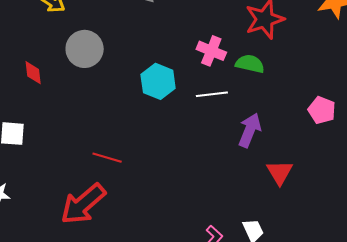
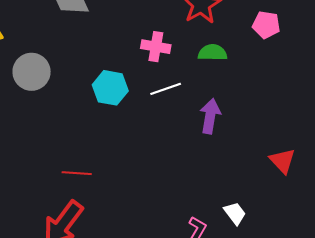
green semicircle: (250, 64) -> (213, 53), moved
pink pentagon: (322, 110) -> (266, 25), moved
red triangle: (280, 172) -> (282, 161), moved

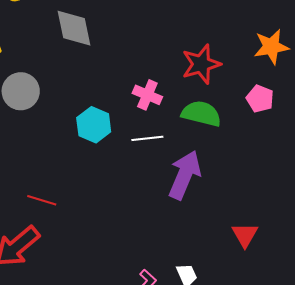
green semicircle: (213, 53) -> (201, 114), size x1.4
purple arrow: (210, 116) -> (185, 175), size x1.4

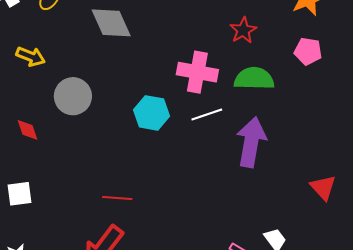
red star: (201, 64) -> (243, 30), size x0.7
pink cross: (147, 95) -> (197, 72), size x1.4

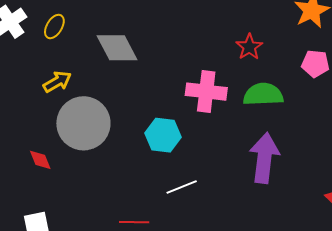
yellow arrow: (31, 56) -> (57, 82), moved, turned -48
gray circle: (73, 96) -> (83, 123), size x1.4
white line: (207, 115) -> (182, 187), moved

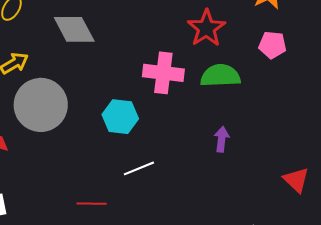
red star: (249, 47) -> (206, 28), size x1.4
purple arrow: (264, 158) -> (222, 139), size x0.5

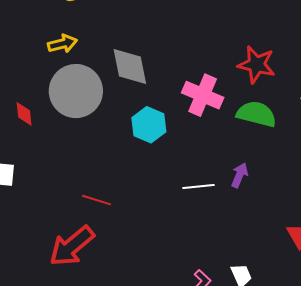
red star: (206, 28) -> (257, 65), turned 30
gray diamond: (74, 29) -> (130, 66), moved
white line: (139, 168) -> (199, 186), moved

